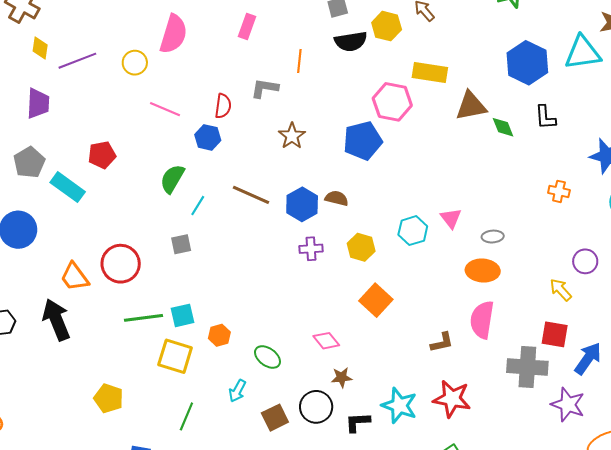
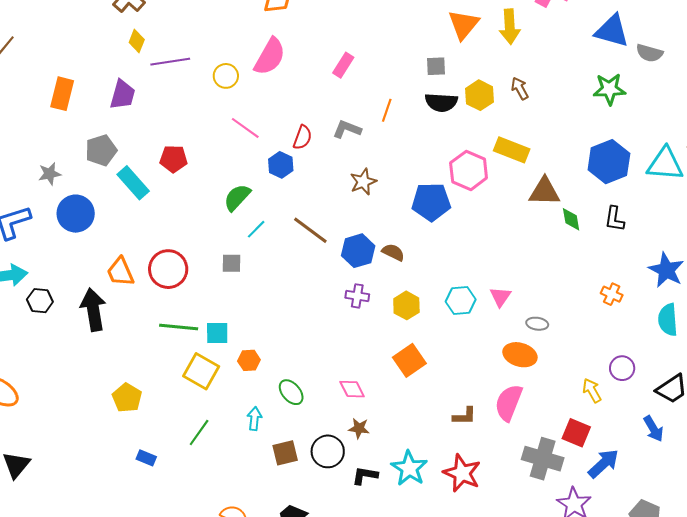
cyan arrow: (237, 391) -> (254, 419), turned 145

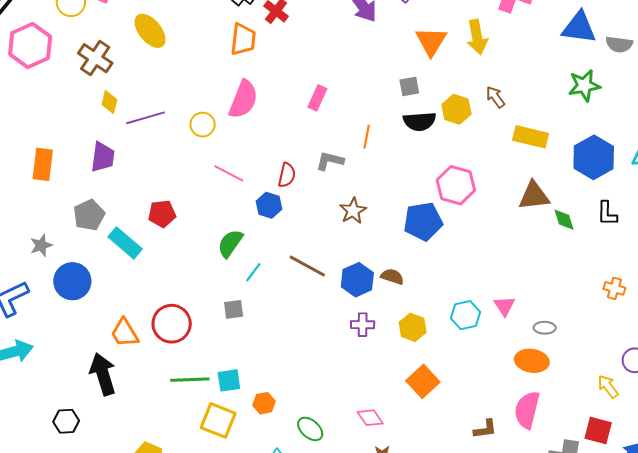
yellow rectangle: (512, 150) -> (531, 137), moved
black hexagon: (40, 301) -> (66, 421), moved

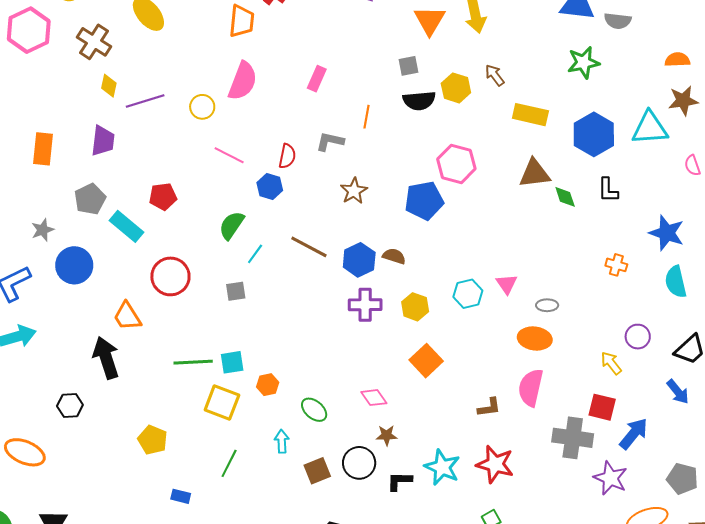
red circle: (172, 324) -> (170, 276), moved
purple cross: (363, 325) -> (365, 305), size x1.4

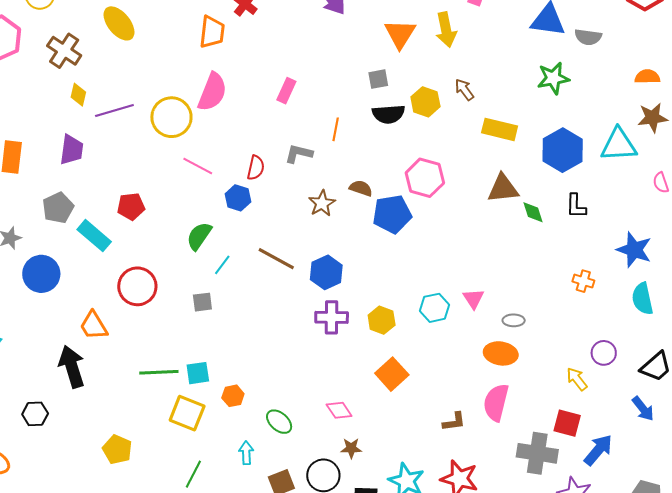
yellow circle: (202, 107) -> (171, 117), size x1.6
brown semicircle: (394, 256) -> (361, 188), moved

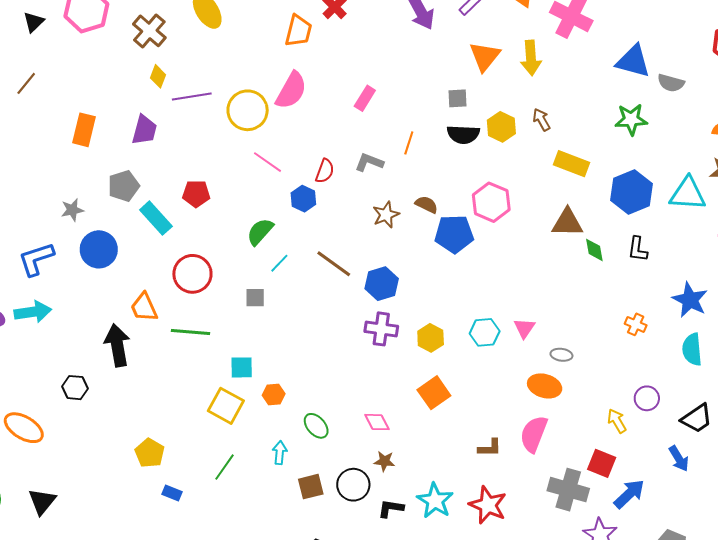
green line: (159, 372) -> (190, 332), moved
yellow pentagon: (117, 449) -> (150, 453), moved

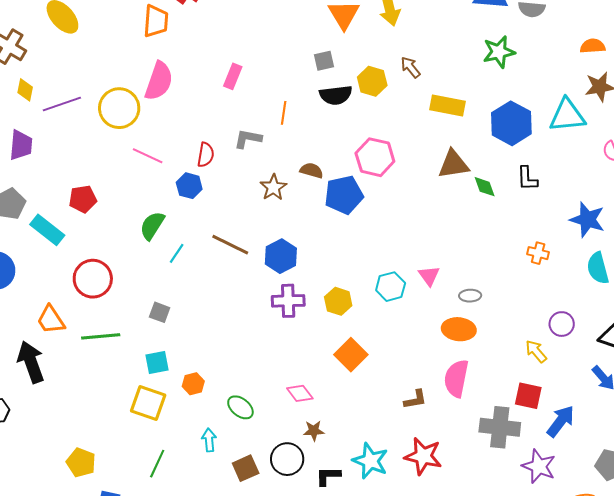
gray square: (255, 298) -> (160, 312), moved, turned 30

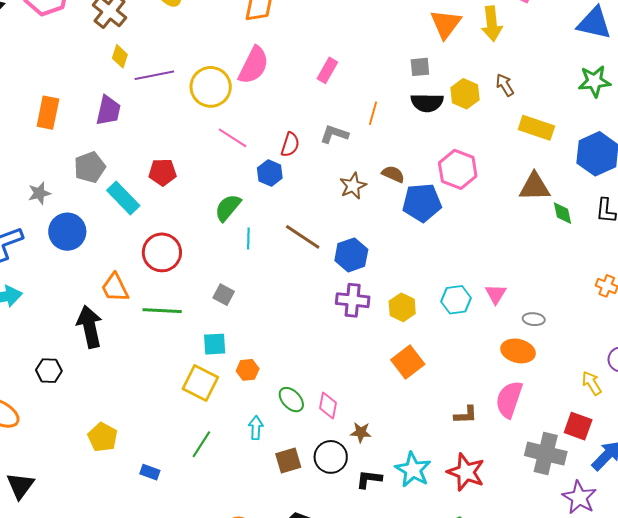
cyan line: (177, 253) -> (248, 238), turned -40
pink diamond: (300, 393) -> (328, 406), moved, turned 40
yellow pentagon: (81, 462) -> (103, 437), moved

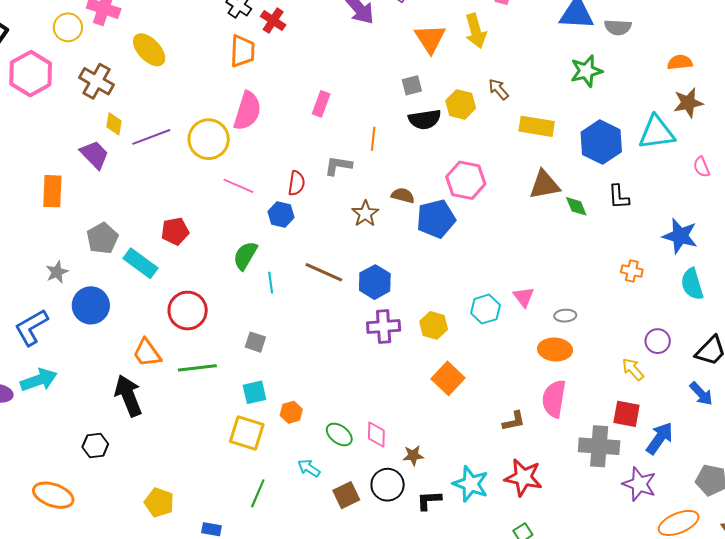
purple trapezoid: (108, 111) -> (94, 155), moved, turned -48
cyan arrow: (256, 428) -> (309, 468), turned -50

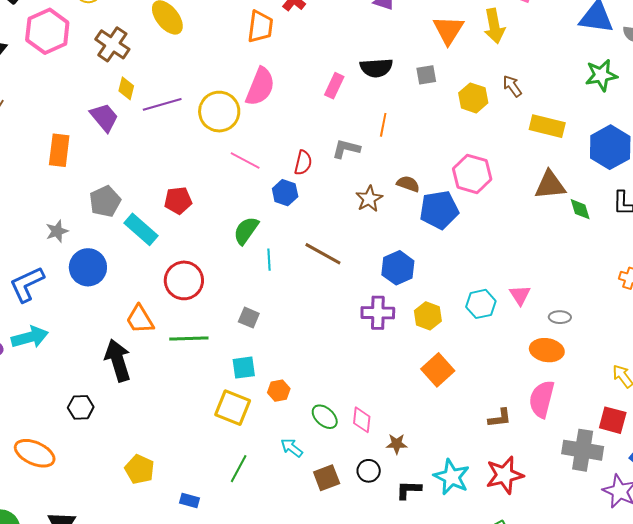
black semicircle: (425, 119) -> (376, 68), moved
blue hexagon: (375, 282) -> (398, 268), moved
red star: (523, 478) -> (505, 475), turned -30
black circle: (388, 485) -> (369, 471), size x0.7

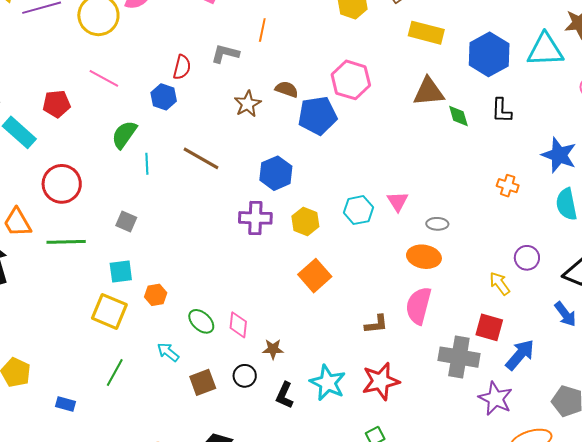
pink line: (245, 161) -> (104, 78), moved
black L-shape: (409, 490) -> (285, 395), turned -68

